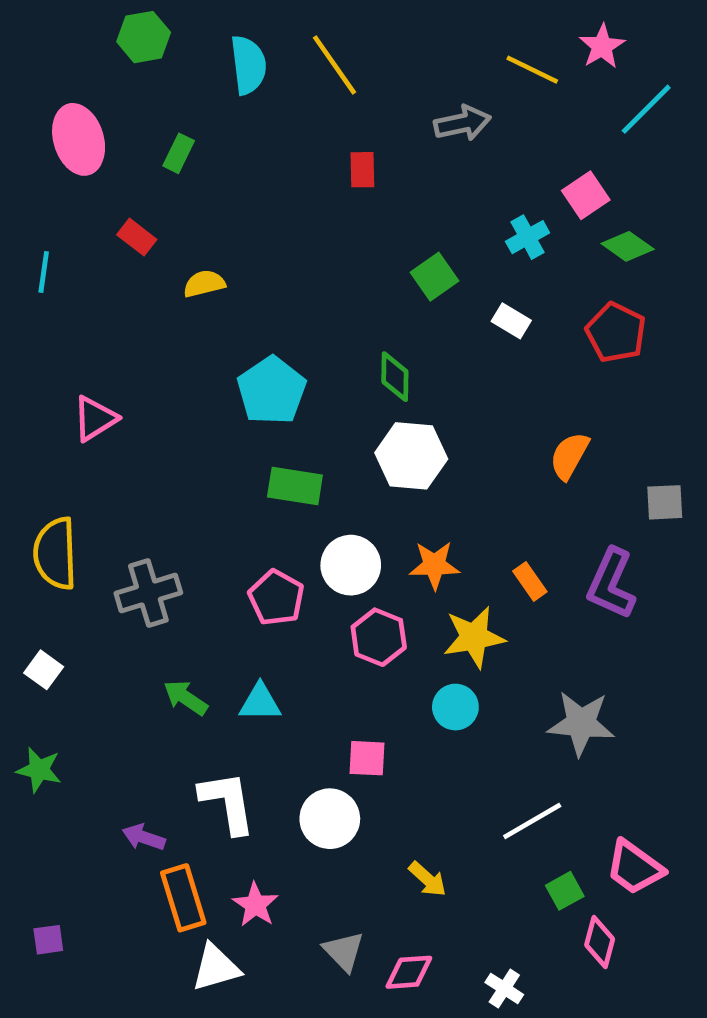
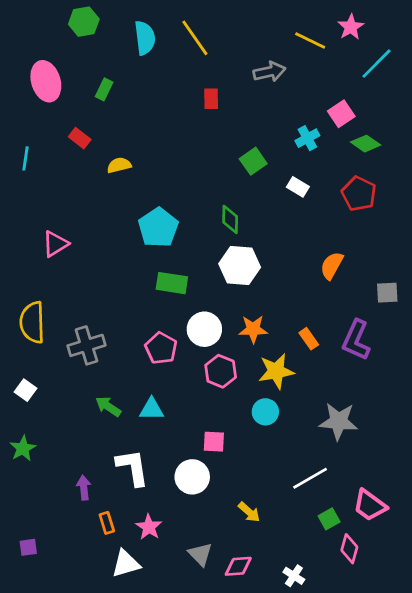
green star: (39, 770) -> (23, 448), turned 30
purple arrow: (144, 837) -> (84, 488), turned 65
orange rectangle: (183, 898) -> (107, 523), size x0.6

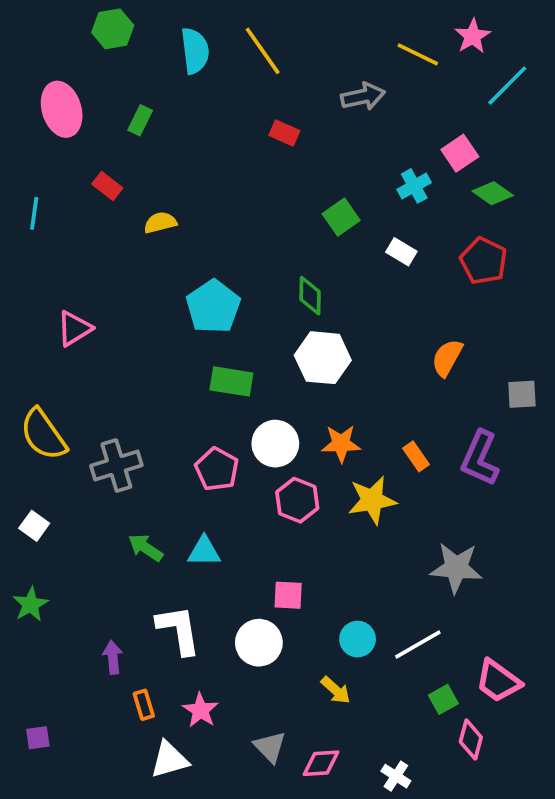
red rectangle: (211, 99) -> (284, 133), turned -65
yellow semicircle: (32, 322) -> (43, 434), turned -33
cyan circle: (265, 412) -> (358, 639), moved

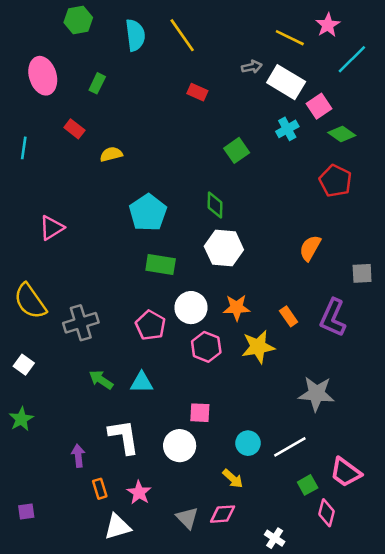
gray arrow: (363, 96) -> (252, 67), size x0.7
white rectangle: (401, 252) -> (286, 82), moved, size x1.8
pink diamond: (321, 763) -> (223, 514), moved

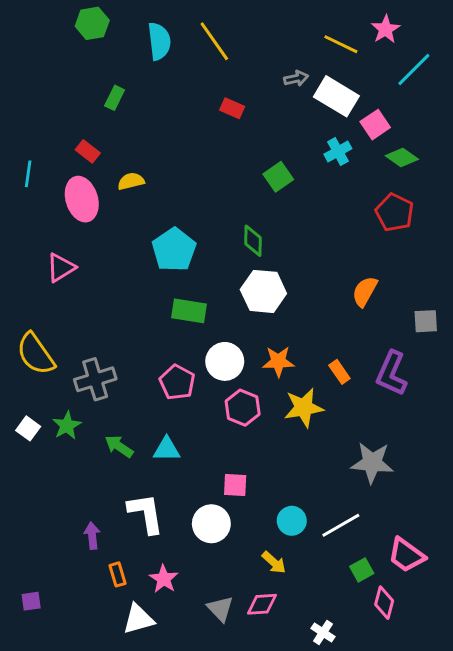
pink ellipse: (43, 76) -> (82, 199), moved
green star: (21, 419) -> (67, 425), moved

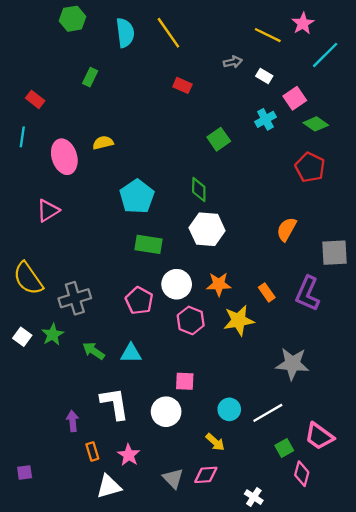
white rectangle: (336, 96) -> (264, 76), size x0.5
red rectangle: (88, 151) -> (35, 99), moved
gray square: (426, 321) -> (335, 253), size x1.4

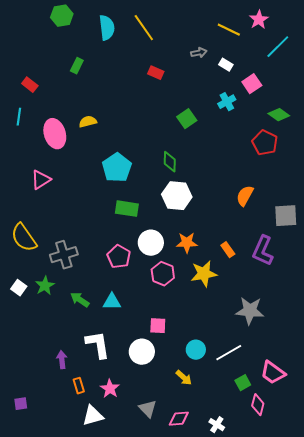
green diamond: (316, 124) -> (279, 115), moved
pink diamond: (206, 475) -> (179, 419), moved

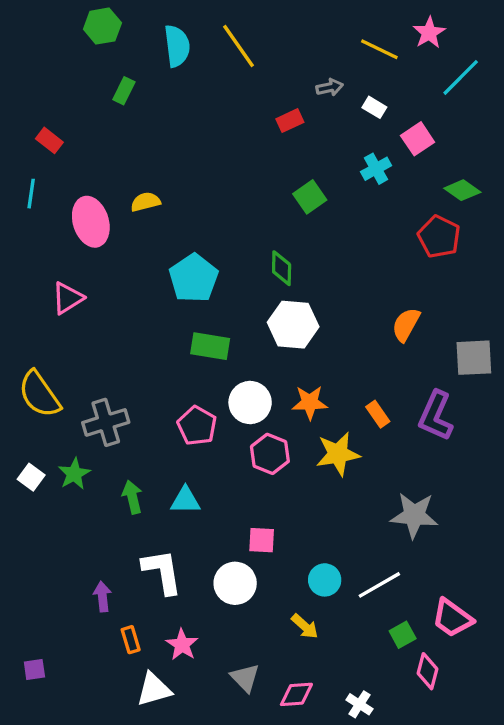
green rectangle: (77, 66) -> (124, 91), moved
red rectangle: (156, 73) -> (290, 121), moved, turned -49
green arrow: (80, 300) -> (132, 497), turned 42

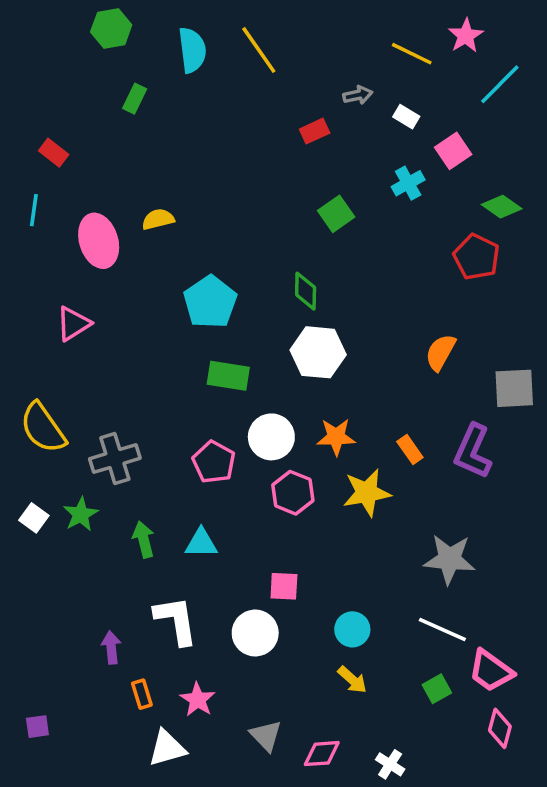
white line: (379, 585) -> (442, 629), moved, turned 54
yellow arrow: (305, 626) -> (352, 680), moved
pink diamond: (427, 671) -> (500, 728), moved

